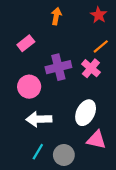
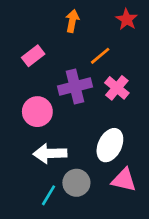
orange line: (101, 46) -> (100, 56), moved
gray circle: (64, 155) -> (76, 183), moved

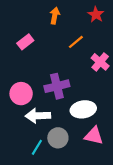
purple cross: (75, 86) -> (57, 86), moved
pink cross: (117, 88) -> (100, 62), moved
pink circle: (37, 112) -> (21, 94), moved
white ellipse: (110, 145) -> (83, 109), turned 55

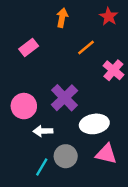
purple cross: (57, 86) -> (64, 98), turned -30
white arrow: (38, 116) -> (43, 131), size x0.7

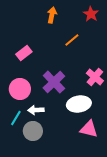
pink rectangle: (29, 48) -> (24, 53), moved
pink cross: (113, 70) -> (95, 77), moved
gray circle: (66, 156) -> (33, 131), moved
cyan line: (42, 167) -> (16, 118), moved

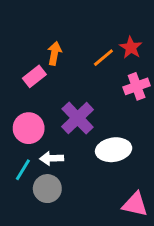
red star: (91, 14) -> (131, 48), moved
orange arrow: (52, 15) -> (55, 53), moved
pink cross: (95, 77) -> (137, 86), moved, turned 30
pink triangle: (89, 129) -> (135, 204), moved

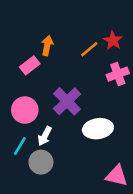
white arrow: (52, 158) -> (45, 136), turned -60

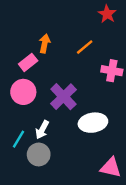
red star: (113, 41) -> (107, 14), moved
pink cross: (118, 74) -> (112, 71), turned 30
pink circle: (25, 110) -> (23, 92), moved

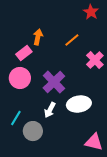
pink cross: (112, 71) -> (95, 60), turned 36
white arrow: (42, 130) -> (50, 110), moved

